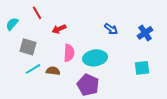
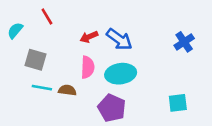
red arrow: (59, 29) -> (89, 37), moved
blue arrow: (111, 29) -> (119, 39), moved, size x1.5
cyan square: (142, 68) -> (178, 103), moved
cyan line: (33, 69) -> (42, 88), turned 42

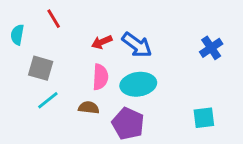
cyan semicircle: (15, 30) -> (17, 35), turned -30
cyan line: (42, 88) -> (48, 100), turned -48
brown semicircle: (67, 90) -> (89, 108), moved

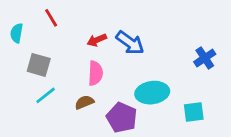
blue cross: (211, 48) -> (205, 58), moved
cyan ellipse: (138, 84) -> (152, 93), moved
brown semicircle: (89, 108) -> (84, 102), turned -30

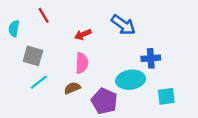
blue arrow: (130, 43) -> (123, 25), moved
blue cross: (205, 58) -> (151, 58), moved, turned 30

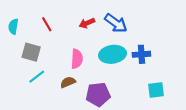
red line: (44, 15) -> (47, 24), moved
red arrow: (83, 34) -> (87, 23), moved
cyan ellipse: (131, 80) -> (113, 54), moved
purple pentagon: (104, 101) -> (98, 94), turned -30

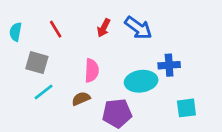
red arrow: (87, 23) -> (104, 28), turned -40
cyan ellipse: (113, 54) -> (141, 81), moved

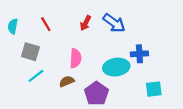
purple pentagon: (117, 113) -> (96, 93), turned -30

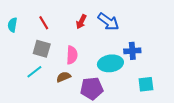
gray square: (30, 52) -> (42, 49), moved
purple pentagon: (96, 93) -> (92, 88), turned 30

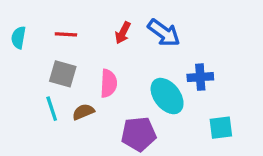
red line: (44, 23) -> (66, 34), turned -56
cyan ellipse: (110, 63) -> (167, 96), turned 60
cyan line: (34, 72) -> (52, 109), turned -70
brown semicircle: (64, 77) -> (83, 112), moved

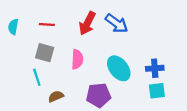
red arrow: (123, 33) -> (87, 23), size x1.5
blue cross: (200, 77) -> (155, 68), moved
brown semicircle: (83, 112) -> (56, 96), moved

